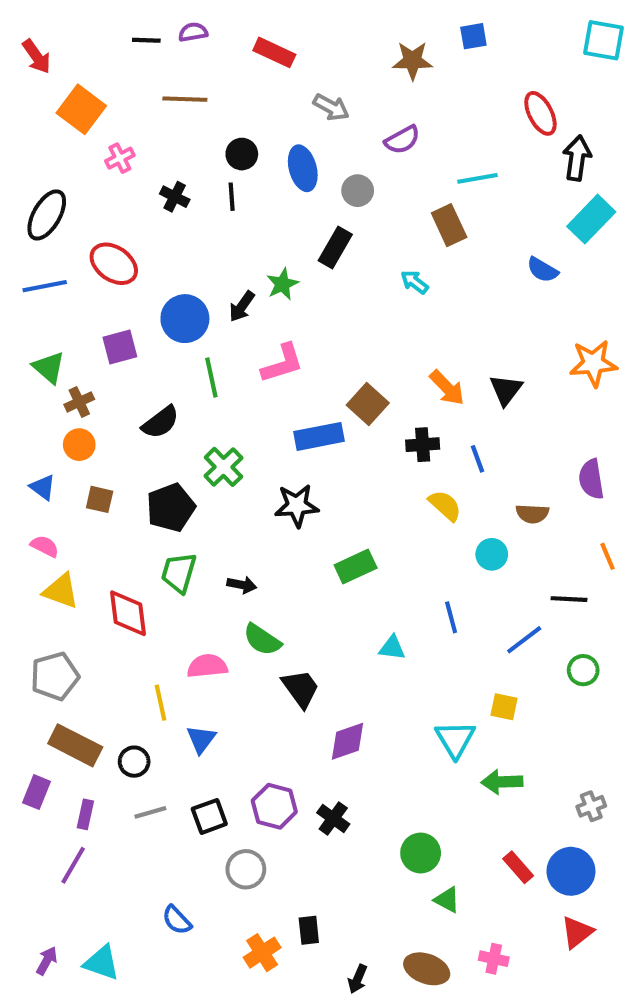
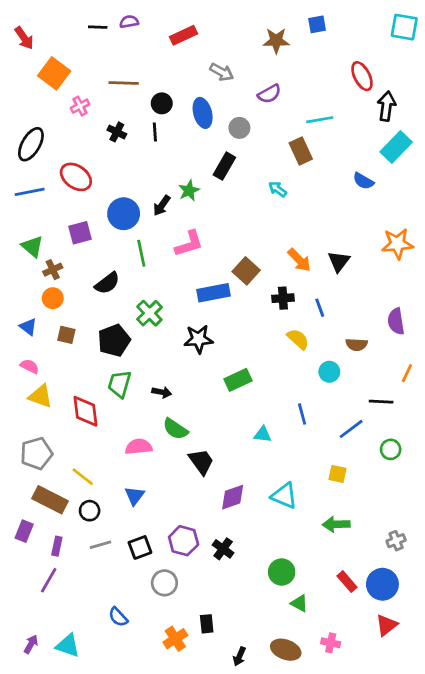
red rectangle: (274, 52) -> (184, 35), turned -50
brown line: (185, 99) -> (124, 83), moved
orange line: (608, 556) -> (407, 373), turned 48
yellow line: (161, 703) -> (83, 477), moved, turned -40
cyan triangle: (455, 739) -> (284, 496), moved, turned -36

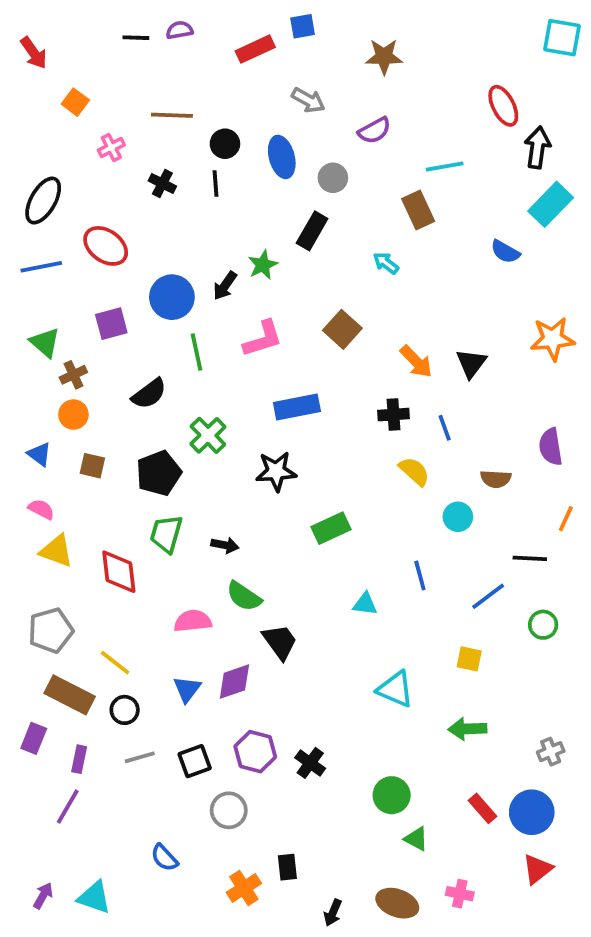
blue square: (317, 24) -> (303, 26), moved
orange square: (54, 73) -> (75, 102), size x0.6
brown square: (246, 271) -> (342, 329), moved
purple diamond: (233, 497) -> (234, 682), moved

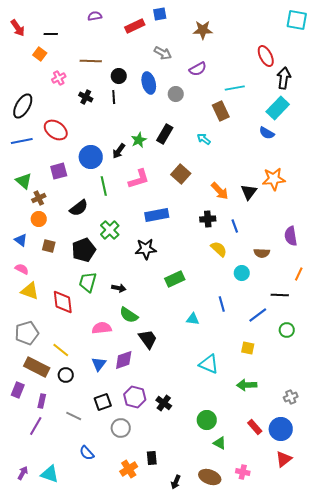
black line: (136, 38) -> (51, 34), moved
cyan rectangle: (551, 204) -> (278, 108), moved
black rectangle: (312, 231) -> (165, 134), moved
orange star: (553, 339) -> (274, 179), moved
gray line: (140, 757) -> (74, 416), moved, turned 42

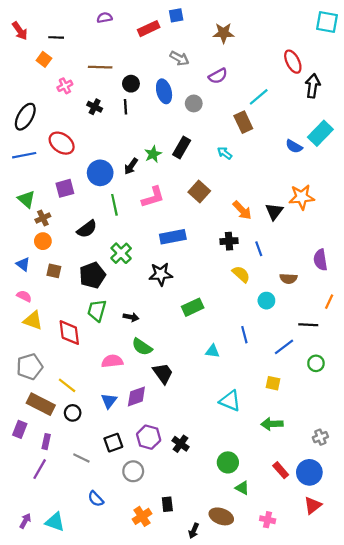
cyan line: (235, 88) -> (259, 97), turned -30
cyan rectangle: (278, 108) -> (320, 133), moved
brown ellipse: (210, 477) -> (221, 516), moved

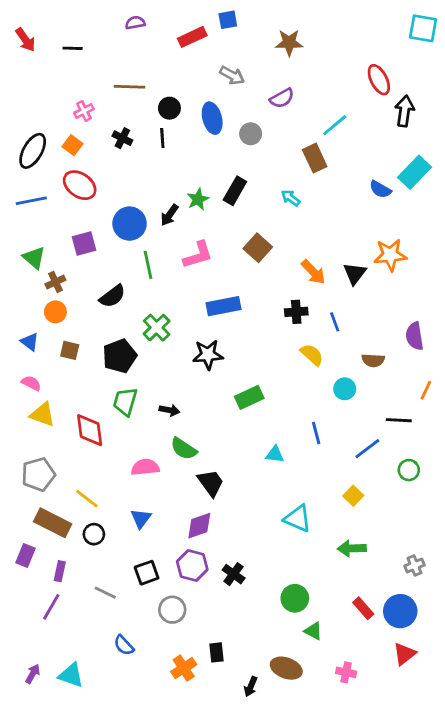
orange square: (44, 59) -> (73, 145), moved
yellow square: (273, 383) -> (353, 496), turned 32
purple diamond: (136, 396) -> (199, 526), moved

